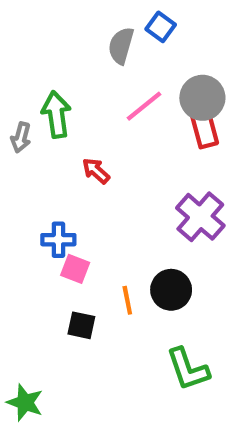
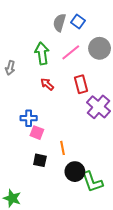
blue square: (161, 27) -> (78, 22), moved
green arrow: (56, 114) -> (42, 53), moved
red rectangle: (204, 129) -> (81, 84), moved
black circle: (171, 290) -> (75, 172), moved

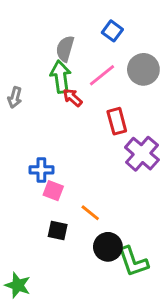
gray semicircle: (59, 23) -> (65, 49), moved
red arrow: (47, 84) -> (72, 97), moved
orange line: (63, 148) -> (90, 213), turned -40

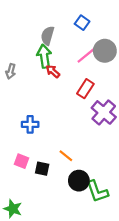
pink line: (102, 75) -> (86, 55), moved
red rectangle: (117, 121) -> (85, 89), turned 48
pink square: (53, 191) -> (22, 161), moved

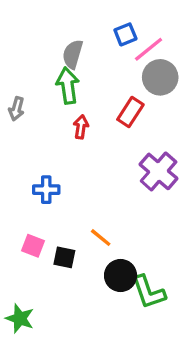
blue square: (82, 23) -> (125, 34), turned 32
pink line: (86, 55) -> (149, 49), moved
red arrow: (53, 71) -> (81, 127), moved, turned 56
red rectangle: (85, 89) -> (130, 112), moved

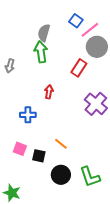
blue square: (125, 34) -> (76, 21), turned -32
red arrow: (81, 127) -> (49, 92), moved
black circle: (121, 276) -> (61, 175), moved

